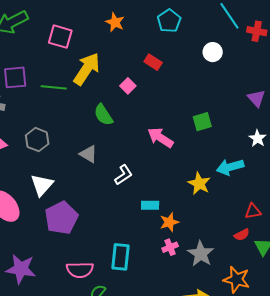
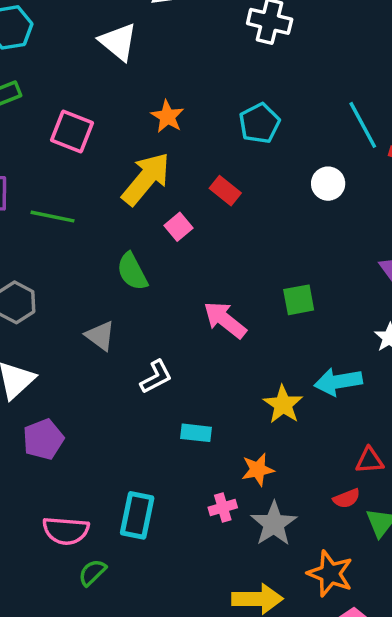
yellow arrow: (87, 69) -> (146, 179), moved
purple pentagon: (61, 218) -> (43, 439), size x0.7
orange star: (169, 222) -> (258, 470), moved

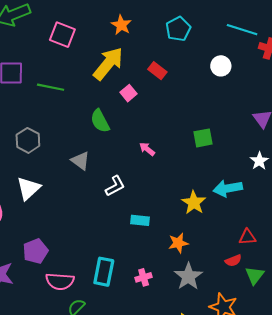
cyan line: (363, 125) -> (242, 30), turned -44
pink arrow: (225, 320) -> (147, 149), moved, size x0.6
purple pentagon: (43, 439) -> (35, 251), moved
pink cross: (223, 508) -> (144, 277), moved

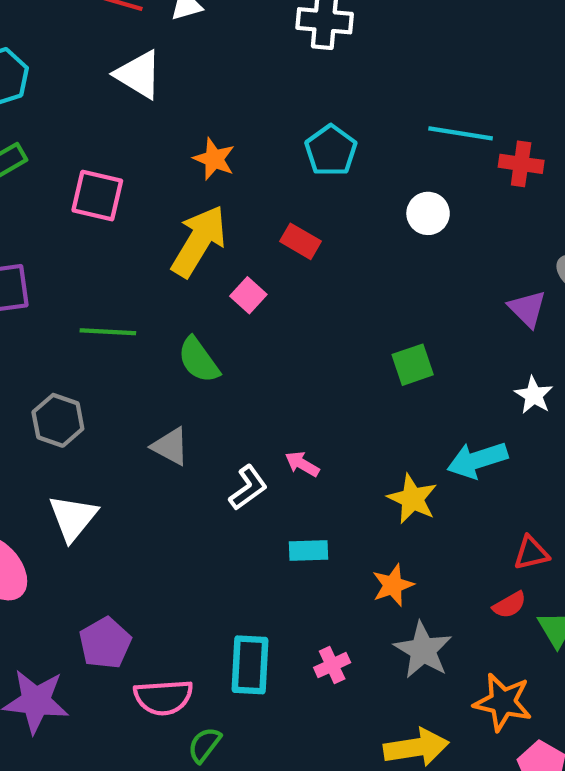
green line: (51, 87) -> (108, 332), moved
pink arrow: (147, 149) -> (302, 464), moved

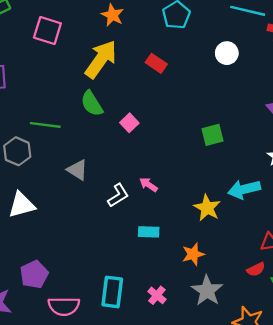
pink square: (248, 295) -> (129, 123), moved
green line: (108, 332) -> (45, 125), moved
green semicircle: (199, 360) -> (92, 104), moved
white triangle: (73, 518) -> (22, 205), turned 32
pink cross: (332, 665) -> (157, 295), turned -30

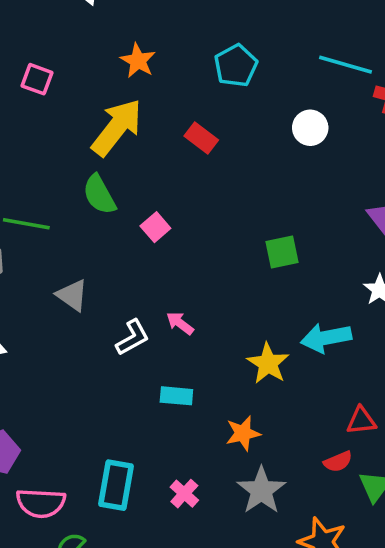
pink square: (47, 30) -> (37, 79), size x0.7

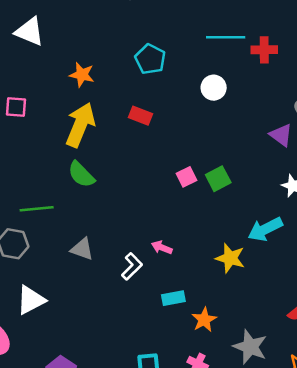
pink square: (155, 227) -> (186, 177), moved, turned 30
orange star: (243, 433) -> (204, 320), moved

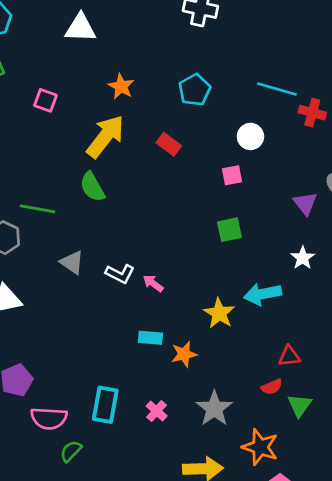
white triangle: (30, 32) -> (80, 28), turned -36
pink square: (186, 177) -> (232, 175), moved
white L-shape: (132, 266) -> (120, 274), moved, turned 56
orange star: (204, 320) -> (184, 354), moved

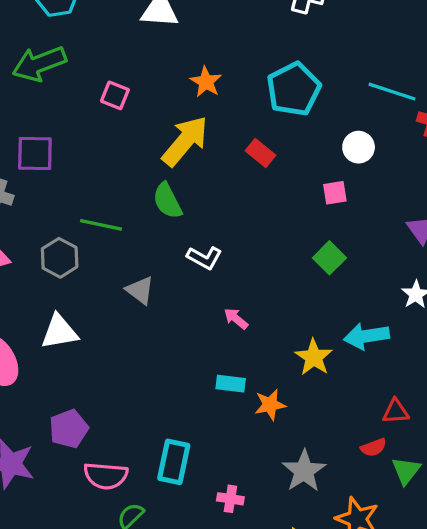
cyan pentagon: (195, 90) -> (294, 89), size x1.4
green square: (229, 230) -> (329, 258), turned -35
white L-shape: (120, 274) -> (204, 258), moved
pink cross: (157, 411) -> (230, 499), moved, turned -35

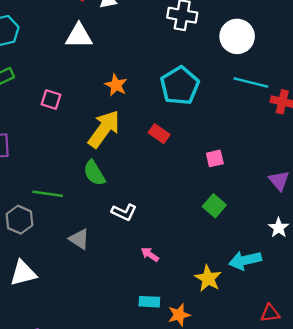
white circle: (359, 147) -> (237, 36), moved, size x1.5

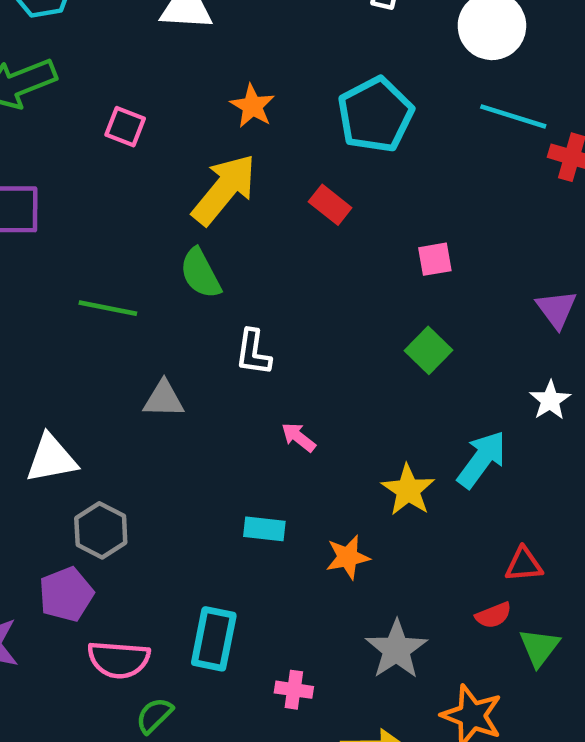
white L-shape: (124, 212) -> (253, 352), turned 70
gray hexagon: (19, 220) -> (101, 530), moved
gray triangle: (79, 239) -> (164, 399), turned -35
cyan arrow: (245, 260) -> (482, 459), turned 136
cyan rectangle: (149, 302) -> (264, 529), moved

